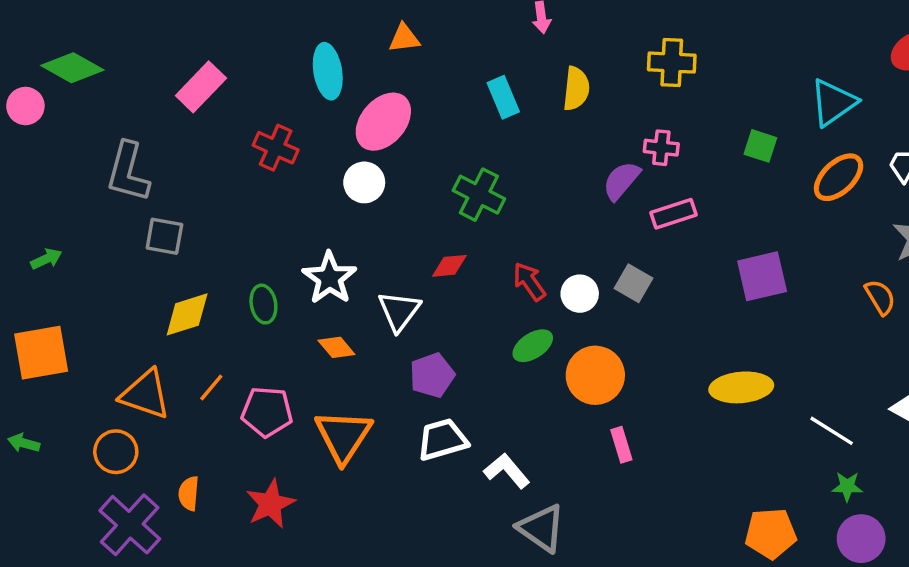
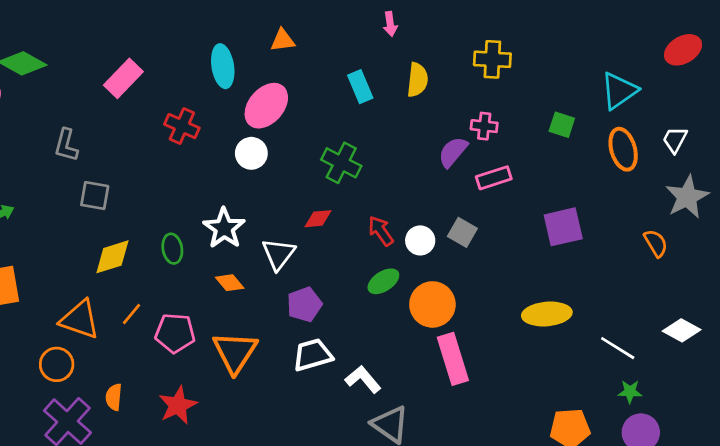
gray L-shape: (128, 172) -> (66, 145), size x0.7
orange ellipse: (839, 177) -> (623, 149), turned -63
pink rectangle: (621, 445) -> (453, 359), size x1.8

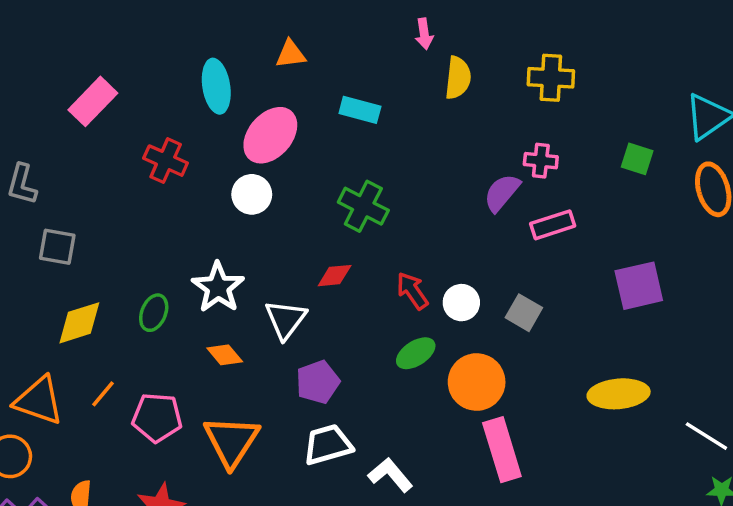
yellow semicircle: (417, 80) -> (458, 78), moved
cyan rectangle: (360, 87) -> (360, 110), moved, turned -52
gray square: (462, 232) -> (524, 313), moved
green ellipse: (172, 249) -> (154, 313), turned 32

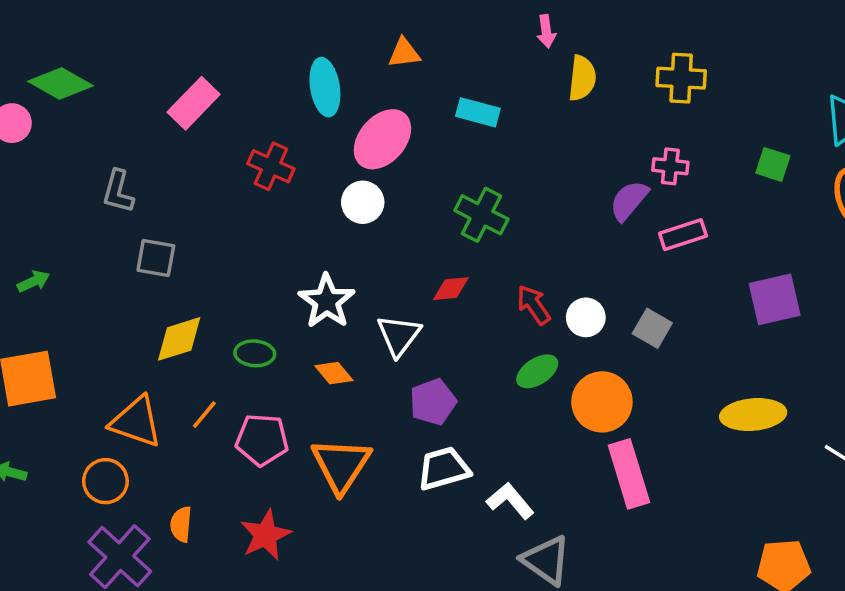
green ellipse: (154, 313) -> (255, 353), moved, turned 72

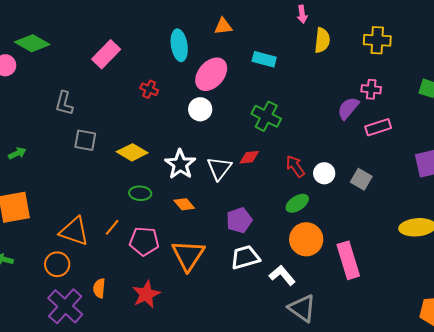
red cross: (271, 166) -> (149, 89), size x0.7
white triangle: (399, 335) -> (219, 168), moved
yellow diamond: (179, 339) -> (132, 152), moved, turned 48
orange circle: (602, 402) -> (306, 239), moved

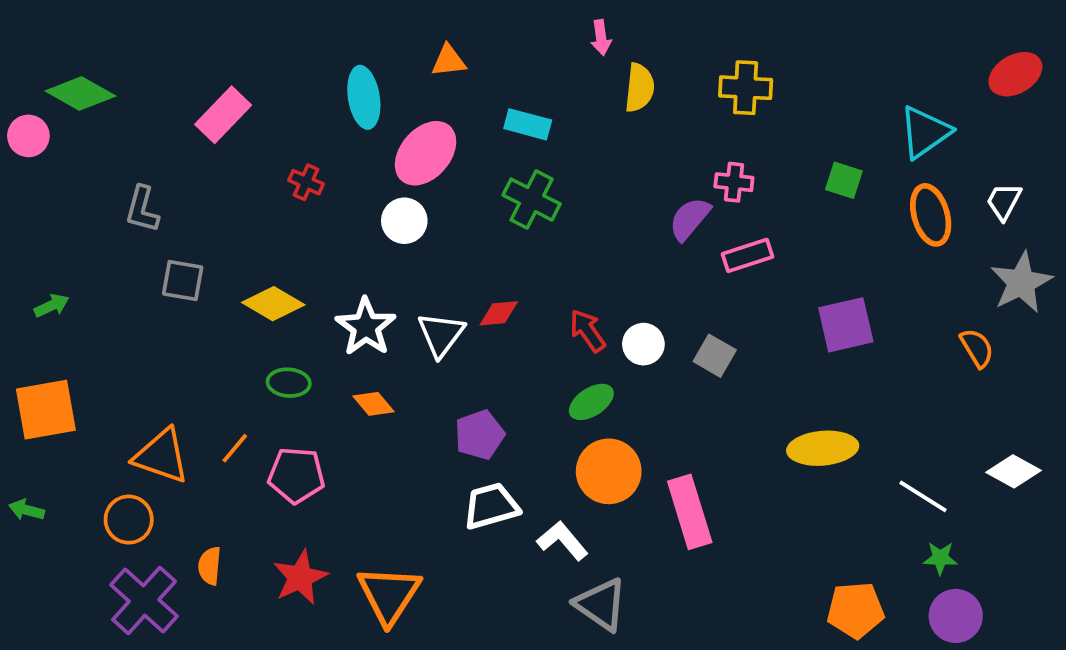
green cross: (266, 116) -> (532, 200), moved
orange triangle: (188, 255) -> (389, 595), moved

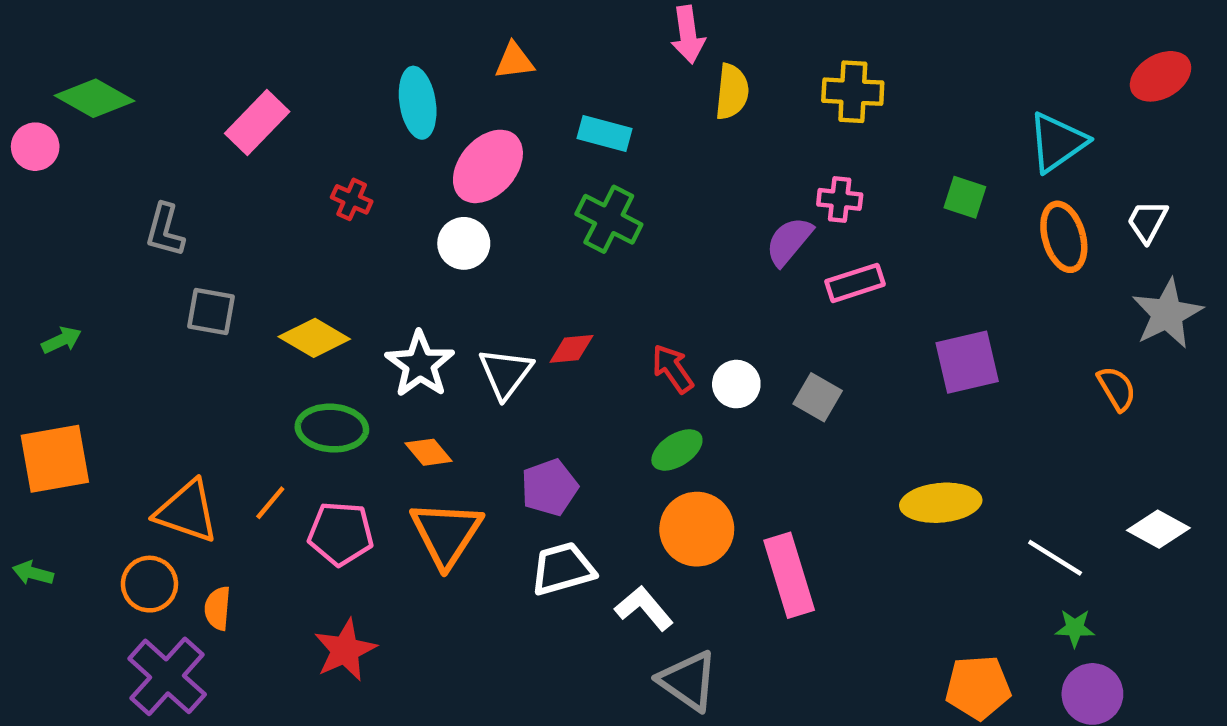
pink arrow: (601, 38) -> (688, 35), size x1.4
green ellipse: (289, 383) -> (332, 428), size x1.4
orange semicircle: (210, 566) -> (218, 608), moved
orange triangle: (389, 595) -> (446, 534), moved

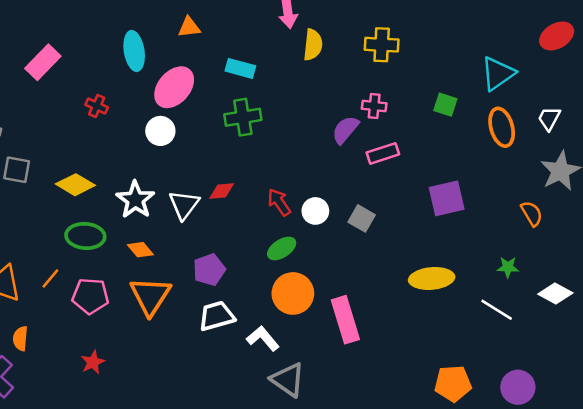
green cross: (609, 219) -> (243, 117), turned -36
green star: (1075, 628) -> (508, 267), moved
red star: (345, 650) -> (93, 362), size x0.7

